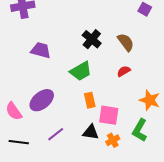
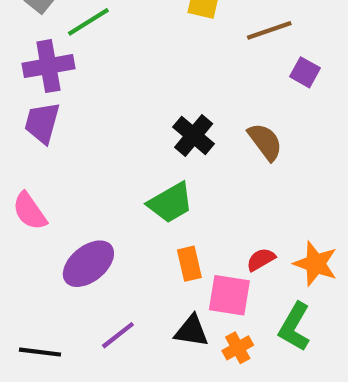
purple trapezoid: (41, 50) -> (42, 123), moved, turned -90
red semicircle: (124, 71) -> (261, 260), moved
pink semicircle: (14, 111) -> (30, 211), moved

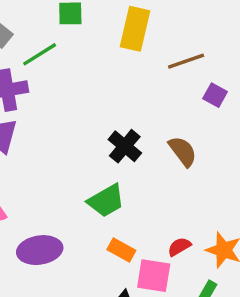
purple ellipse: (88, 264) -> (40, 250), turned 30
orange rectangle: (189, 264) -> (121, 250), turned -48

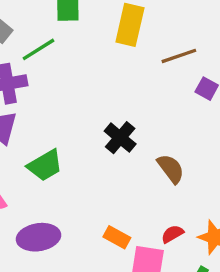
brown semicircle: (183, 151) -> (171, 169), moved
green trapezoid: (106, 201) -> (45, 165), moved

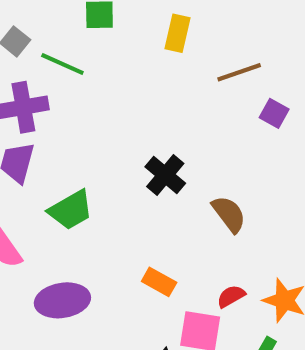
yellow rectangle: (130, 25) -> (178, 33), size x0.7
green line: (38, 49) -> (62, 64), turned 56
orange rectangle: (117, 237) -> (159, 282), moved

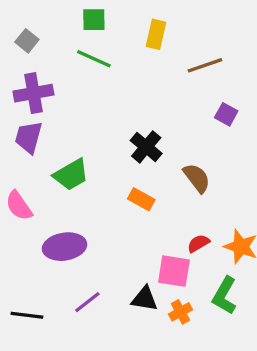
green line: (62, 64) -> (94, 59), moved
purple square: (274, 113) -> (226, 114), moved
orange rectangle: (159, 282) -> (141, 199), moved

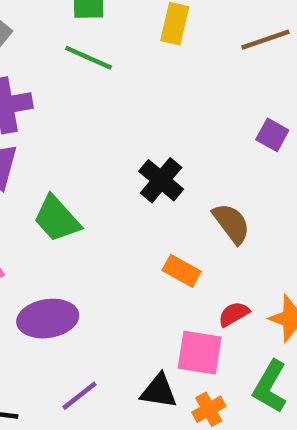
brown line: (205, 65) -> (265, 40), moved
green trapezoid: (71, 175) -> (57, 219), turned 78
orange rectangle: (141, 199) -> (182, 271), moved

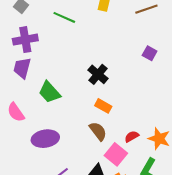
brown semicircle: (231, 223) -> (98, 131), moved
orange rectangle: (182, 271) -> (103, 106), moved
pink square: (200, 353) -> (116, 154), turned 30

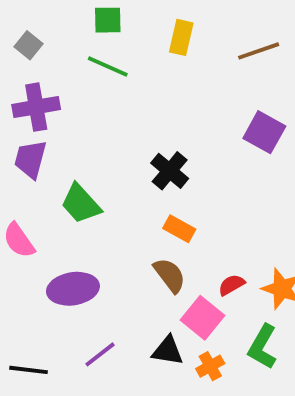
purple square: (150, 53) -> (264, 132), size x1.5

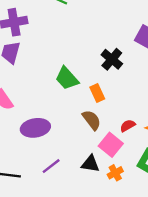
black cross: (170, 171) -> (112, 59), moved
green trapezoid: (81, 204) -> (67, 78), moved
orange rectangle: (179, 229) -> (97, 93), turned 36

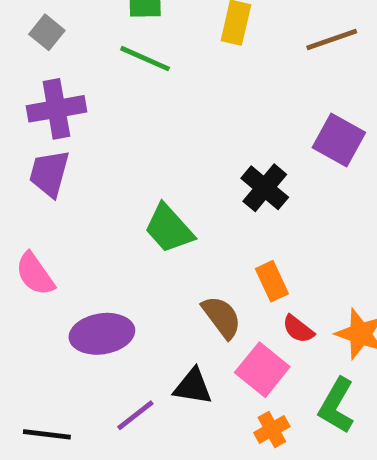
orange rectangle: (97, 93) -> (272, 281), moved
red semicircle: (128, 126) -> (298, 329), turned -112
black triangle: (90, 164) -> (193, 386), moved

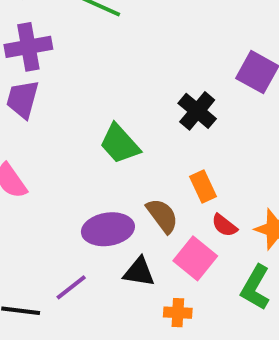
purple ellipse: (102, 334) -> (108, 229), moved
purple line: (135, 415) -> (71, 287), moved
orange cross: (272, 430) -> (178, 313), moved, turned 32

